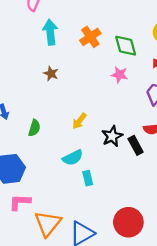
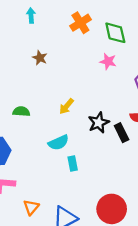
cyan arrow: (50, 32) -> (31, 16), moved, size x0.6
green semicircle: (34, 128) -> (21, 111), turned -105
orange triangle: (48, 224) -> (31, 207), size x0.6

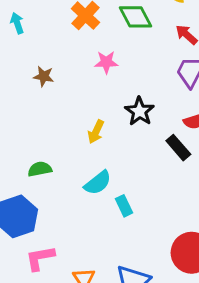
pink star: (108, 61) -> (106, 62), moved
green semicircle: (21, 111) -> (40, 169), moved
black star: (99, 123) -> (140, 111), moved

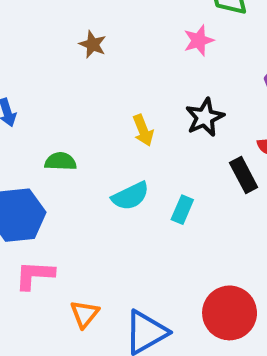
pink star: (106, 62) -> (199, 40), moved, turned -30
yellow arrow: (96, 132) -> (143, 130), turned -60
cyan rectangle: (124, 206) -> (182, 210), moved, turned 36

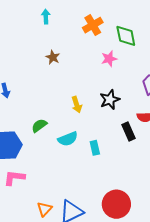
green semicircle: (61, 161) -> (39, 126), moved, turned -42
cyan rectangle: (182, 210) -> (95, 148), turned -40
orange triangle: (85, 314) -> (45, 209), moved

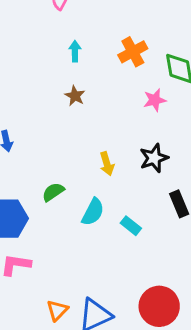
cyan arrow: (46, 17) -> (75, 51), moved
cyan semicircle: (68, 139) -> (93, 212), turned -42
cyan rectangle: (95, 148) -> (131, 226), turned -40

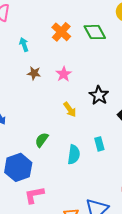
pink star: (155, 100) -> (64, 74), moved
cyan semicircle: (93, 212) -> (74, 155), moved
cyan rectangle: (131, 226) -> (99, 144), turned 56

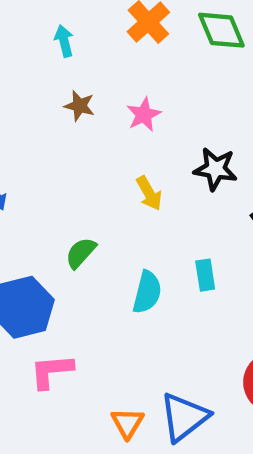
black star: (99, 95) -> (215, 169), turned -30

